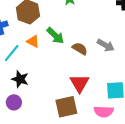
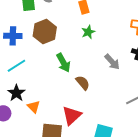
orange triangle: (33, 41) -> (34, 107), moved
gray arrow: (106, 45) -> (112, 62), moved

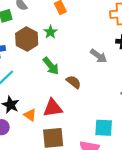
green star: (88, 32) -> (50, 32), moved
red triangle: (72, 115) -> (53, 108), moved, turned 45

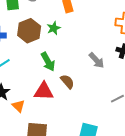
red triangle: (53, 108) -> (44, 91), moved

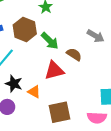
brown hexagon: (29, 31) -> (25, 29), moved
gray arrow: (97, 60) -> (96, 36), moved

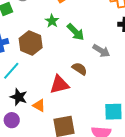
green arrow: (50, 41) -> (76, 32), moved

